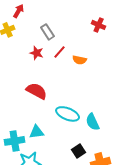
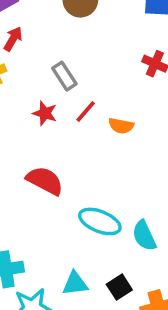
cyan triangle: (37, 132) -> (75, 284), moved

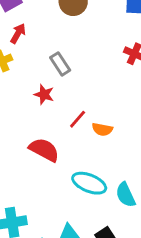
red line: (86, 112) -> (78, 119), moved
orange semicircle: (121, 126) -> (102, 129), moved

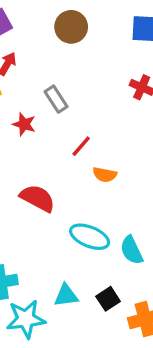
red star: (44, 94) -> (24, 124), moved
red line: (78, 119) -> (81, 146), moved

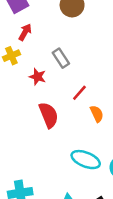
orange semicircle: (105, 175) -> (97, 114), turned -126
red semicircle: (38, 198) -> (49, 115), moved, turned 40

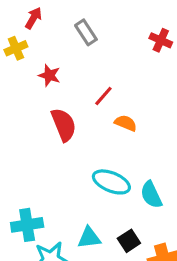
gray rectangle: (61, 58) -> (86, 32), moved
orange semicircle: (97, 114) -> (126, 123), turned -42

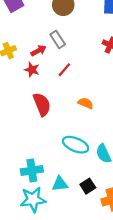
red arrow: (33, 18) -> (39, 51), moved, turned 32
red line: (103, 96) -> (64, 70), moved
cyan cross: (27, 225) -> (32, 170), moved

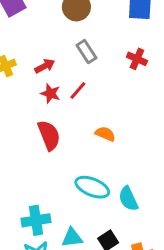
gray rectangle: (58, 39) -> (86, 52), moved
red star: (32, 70) -> (50, 93), moved

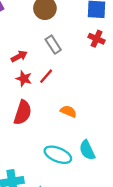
red cross: (137, 59) -> (97, 39), moved
red semicircle: (49, 135) -> (23, 113), turned 40
cyan semicircle: (128, 199) -> (87, 150), moved

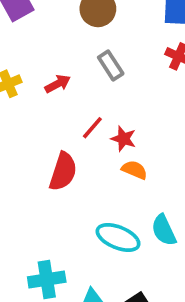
red line: (46, 76) -> (92, 128), moved
red star: (24, 79) -> (124, 139), moved

